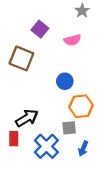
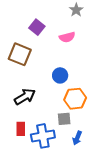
black arrow: (27, 118) -> (25, 97), moved
red rectangle: (14, 139) -> (21, 129), moved
blue cross: (46, 146) -> (43, 136), turned 35

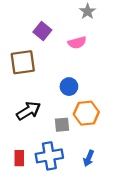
brown square: (20, 54) -> (23, 62), turned -30
gray square: (64, 119) -> (62, 125), moved
red rectangle: (21, 129) -> (19, 158), moved

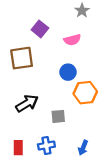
blue circle: (69, 87) -> (68, 72), moved
orange hexagon: (86, 113) -> (85, 93), moved
blue cross: (49, 156) -> (46, 146), size x0.7

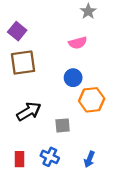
purple square: (40, 29) -> (17, 31), moved
blue cross: (46, 146) -> (50, 157), turned 35

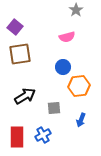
blue cross: (50, 157) -> (43, 135), turned 35
red rectangle: (19, 159) -> (17, 137), size x1.5
blue arrow: (89, 159) -> (81, 120), moved

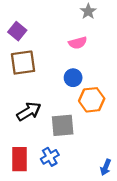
gray square: (54, 108) -> (63, 125), size x1.5
blue arrow: (81, 120) -> (106, 167), moved

